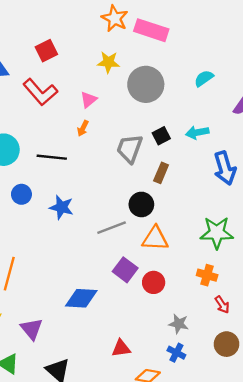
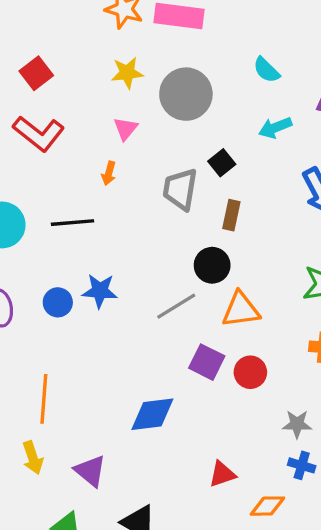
cyan semicircle: (204, 78) -> (266, 70), turned -90
pink triangle: (89, 100) -> (126, 129), moved
cyan arrow: (197, 132) -> (275, 128), moved
blue circle: (21, 194) -> (58, 302), moved

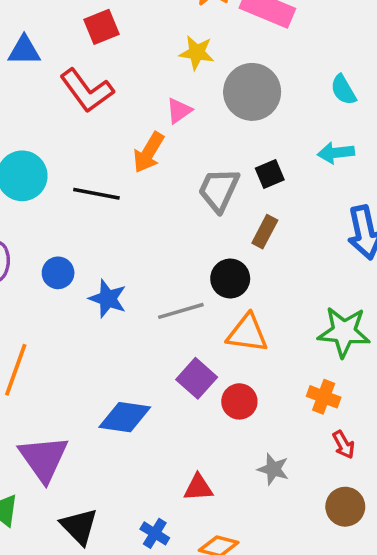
orange arrow: (109, 173) -> (149, 152), size x1.6
blue star: (100, 291) -> (108, 299), moved
blue cross: (302, 465) -> (155, 533), moved
purple triangle: (90, 471) -> (44, 458), size x1.4
red triangle: (222, 474) -> (198, 488), moved

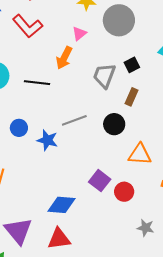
gray line: (181, 311) -> (74, 120), moved
orange triangle: (247, 333) -> (140, 154), moved
red triangle: (198, 488) -> (59, 239), moved, size x1.4

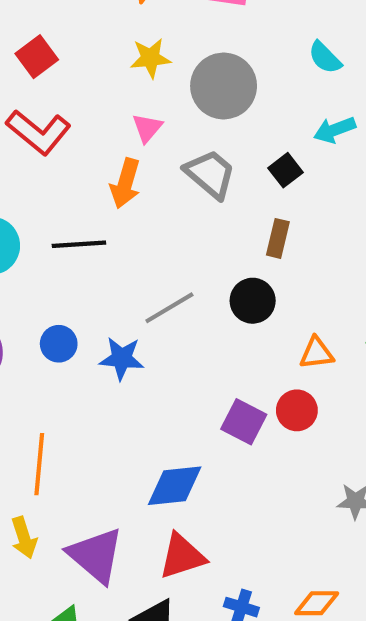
black square: (132, 65) -> (285, 170), moved
gray trapezoid: (104, 76) -> (210, 174), moved, turned 120
orange triangle: (140, 154) -> (316, 353), size x0.7
red circle: (124, 192) -> (297, 410), moved

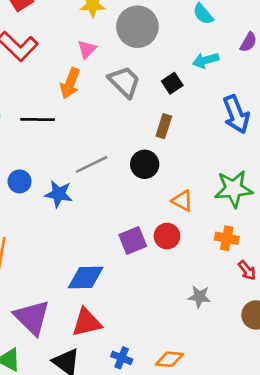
orange triangle: (316, 353) -> (182, 201), turned 30
purple square: (244, 422) -> (133, 241), turned 36

